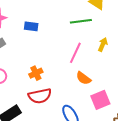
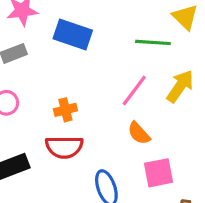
blue rectangle: (31, 26) -> (73, 35), size x1.6
yellow arrow: (103, 45) -> (180, 86), size x1.5

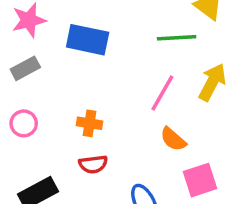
orange cross: (65, 110) -> (90, 123), turned 30
red semicircle: (64, 147) -> (93, 164), size x0.7

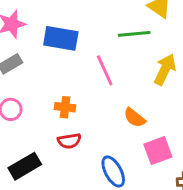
pink line: (162, 93) -> (105, 70), moved, turned -52

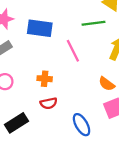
orange semicircle: (135, 118) -> (107, 84), moved

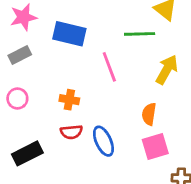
orange semicircle: (107, 84) -> (149, 114), turned 56
blue ellipse: (82, 125) -> (103, 141), moved

